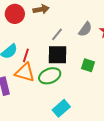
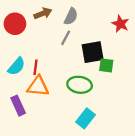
gray semicircle: (85, 29) -> (71, 16), moved
black square: (57, 55) -> (93, 52), moved
green ellipse: (50, 76) -> (80, 85), moved, turned 40

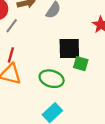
gray line: (66, 38) -> (12, 26), moved

